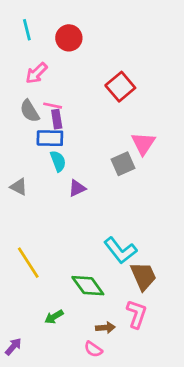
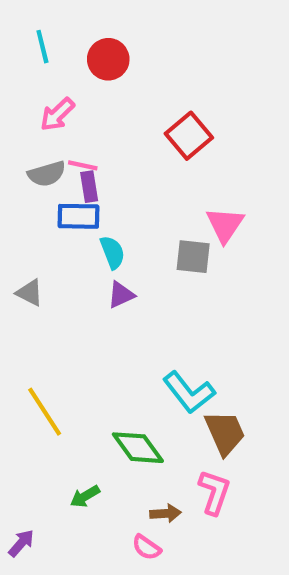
gray semicircle: (30, 111) -> (47, 174), turned -75
cyan semicircle: (58, 161) -> (112, 252), moved
gray square: (123, 164) -> (193, 257), turned 30

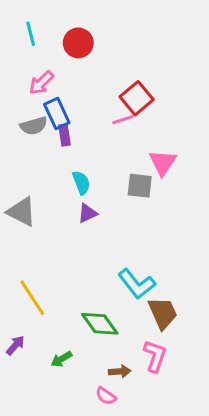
pink line: (83, 165) -> (123, 120), moved, turned -30
blue rectangle: (79, 216) -> (57, 114), moved, turned 64
gray triangle: (30, 293) -> (21, 212), size x1.5
purple arrow: (21, 543) -> (15, 345), moved

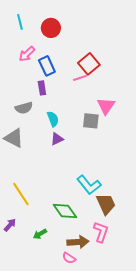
blue rectangle: (57, 114) -> (47, 66), moved
gray semicircle: (34, 126) -> (24, 108), moved
brown arrow: (120, 371) -> (78, 242), size x1.5

